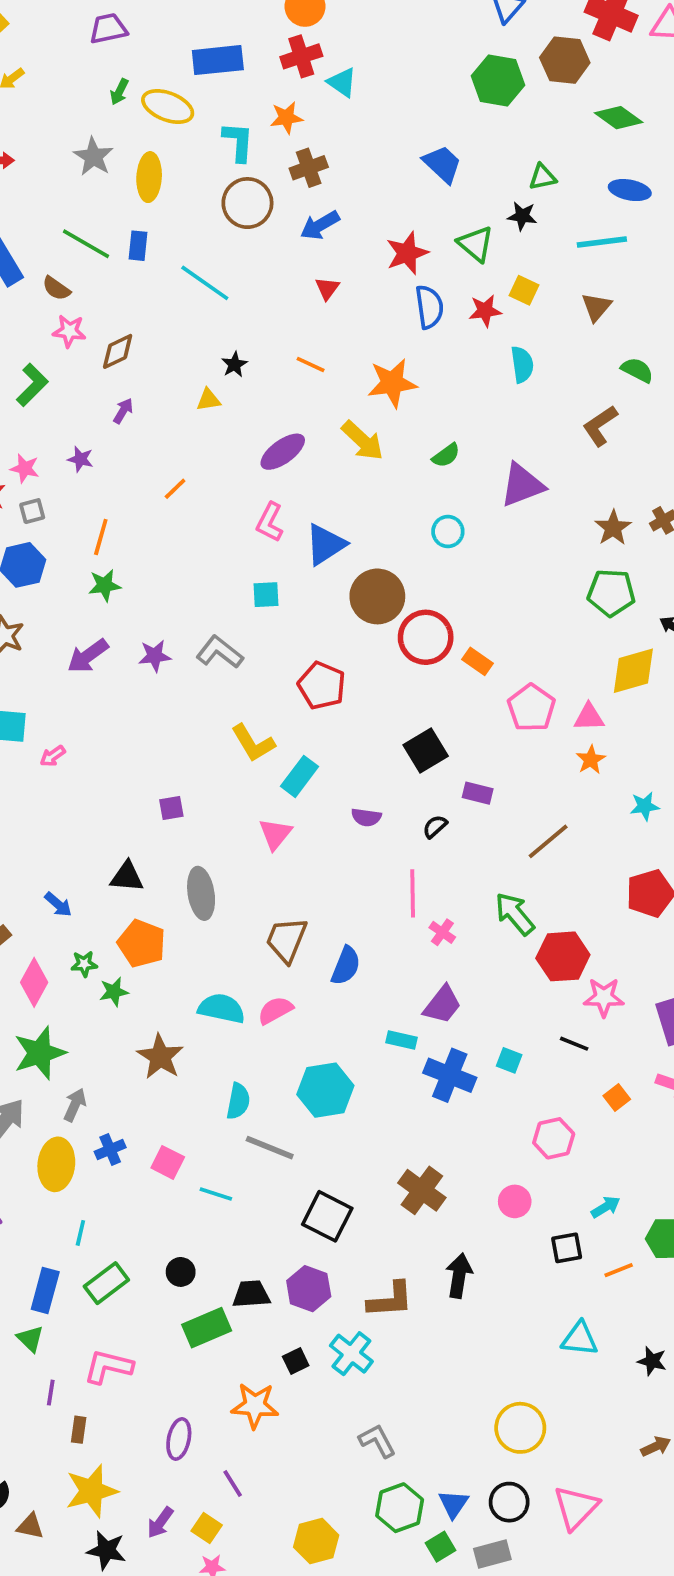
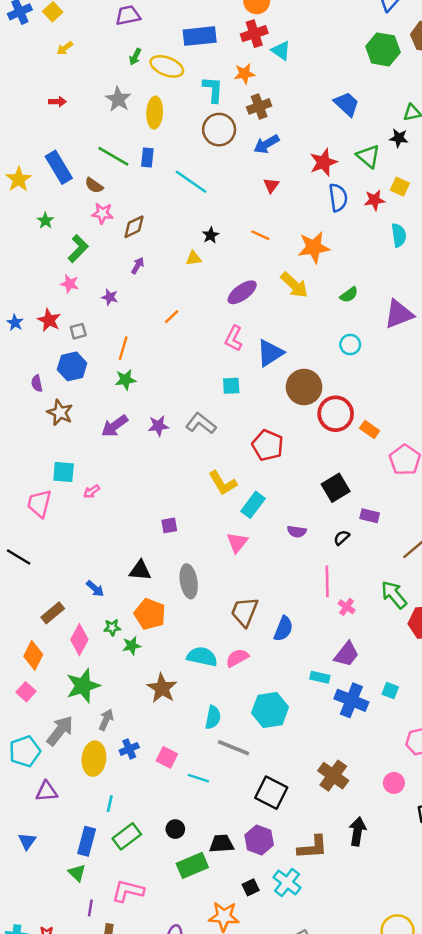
pink star: (25, 468) -> (70, 284), moved

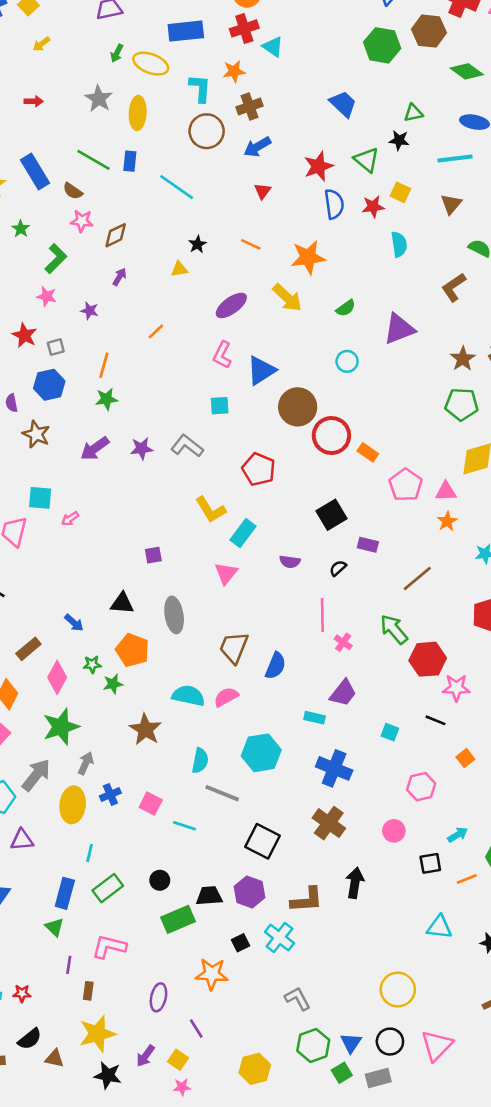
blue cross: (351, 700) -> (334, 768), moved

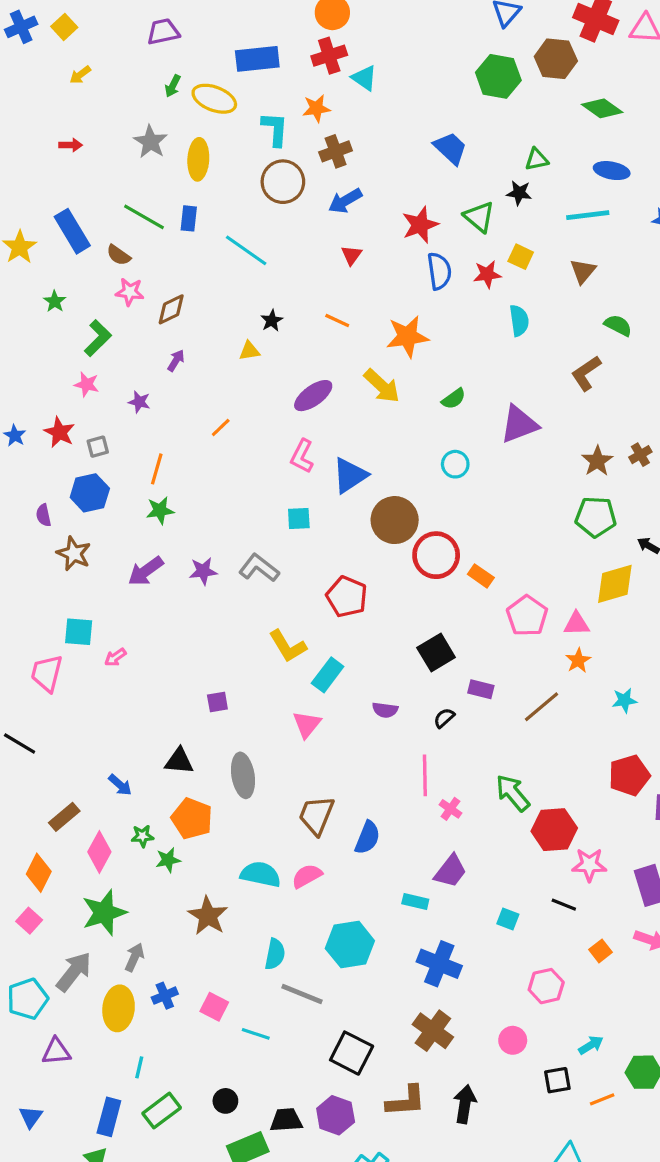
brown line: (417, 579) -> (541, 707), moved
brown L-shape: (307, 900) -> (406, 1101), moved

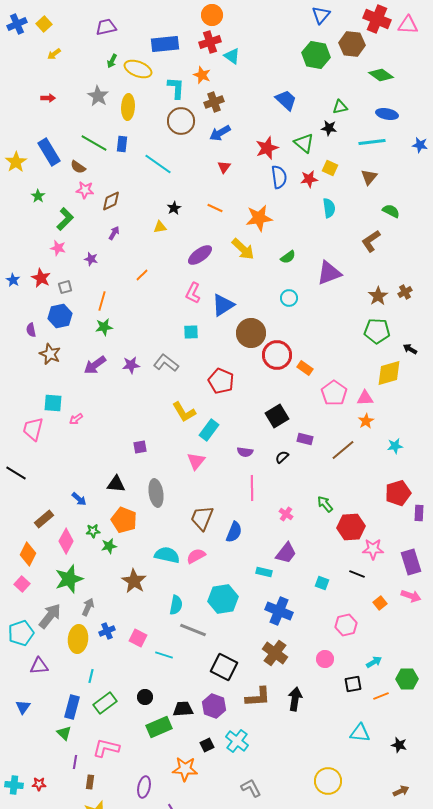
orange star: (316, 108) -> (202, 75), turned 30
pink line: (425, 775) -> (252, 488), moved
green arrow: (513, 793) -> (325, 504), size x0.7

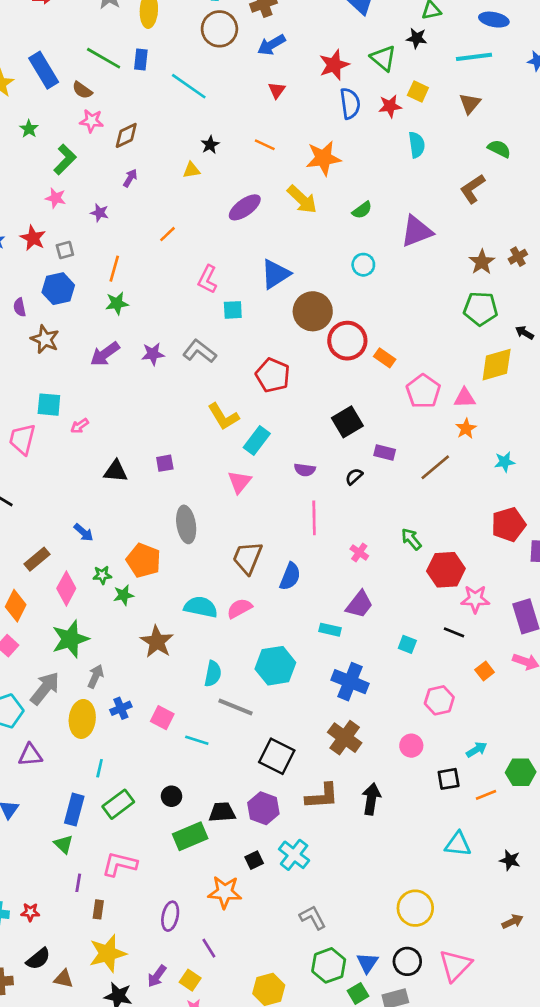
pink L-shape: (193, 293) -> (207, 279), moved
black triangle: (116, 484) -> (116, 471), moved

